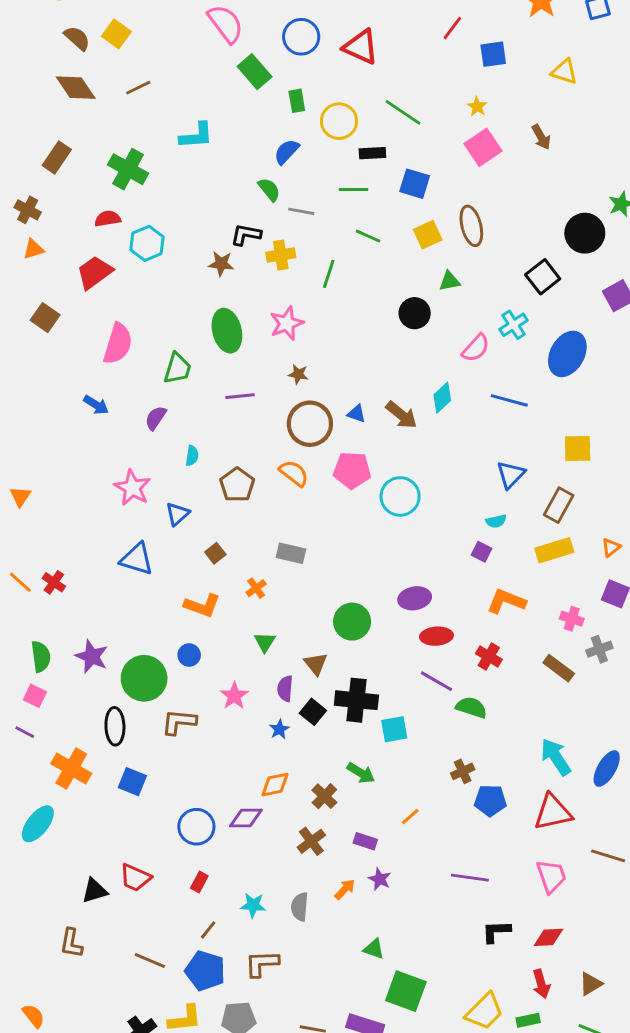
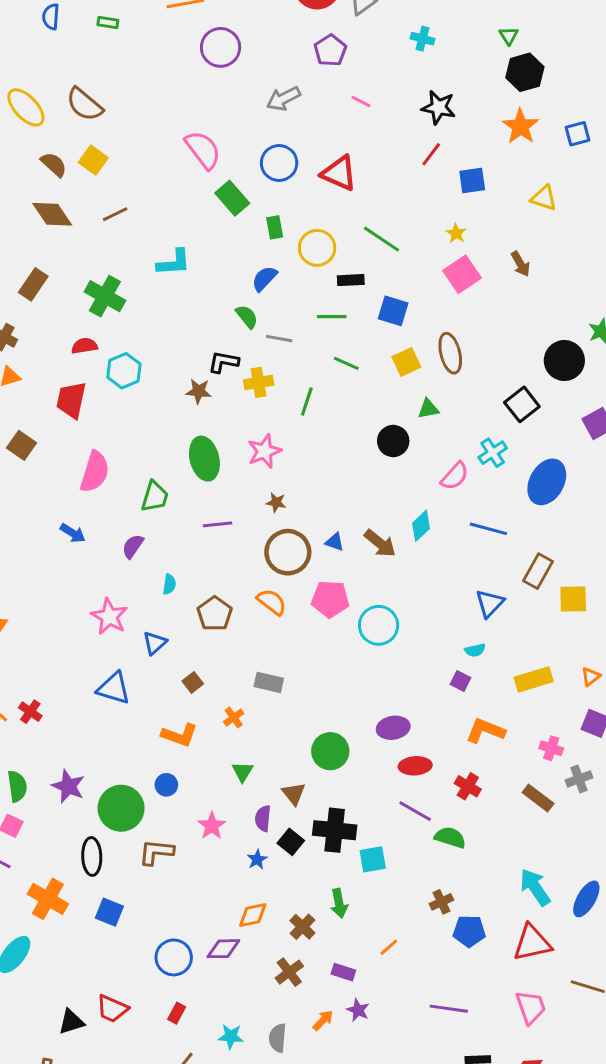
red trapezoid: (95, 272) -> (71, 400), turned -42
yellow square: (578, 448) -> (573, 599), moved
brown rectangle: (559, 505) -> (538, 571), moved
green arrow: (361, 773) -> (339, 903), turned 48

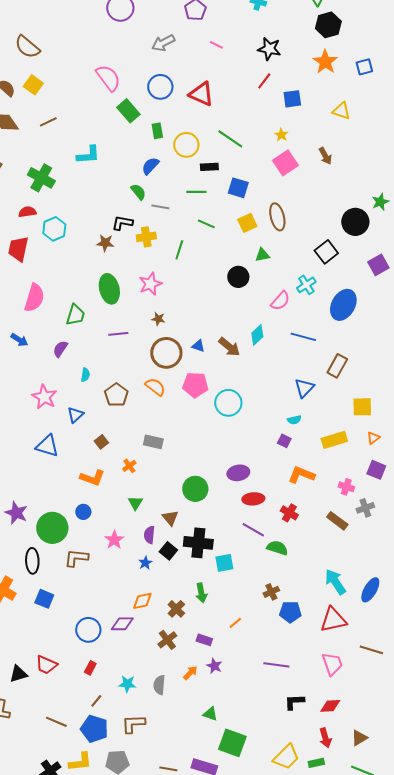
yellow square: (573, 599) -> (362, 407), moved

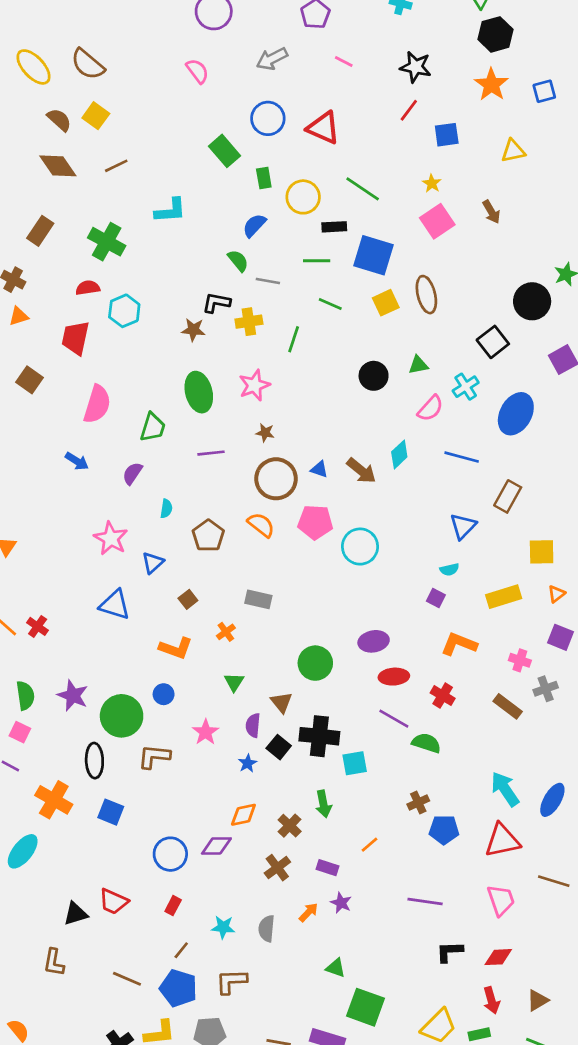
pink semicircle: (108, 78) -> (197, 71), moved, size x0.7
yellow triangle: (341, 111) -> (513, 151), turned -30
blue square: (238, 188) -> (374, 255), size x1.4
green triangle: (262, 255) -> (418, 365), moved

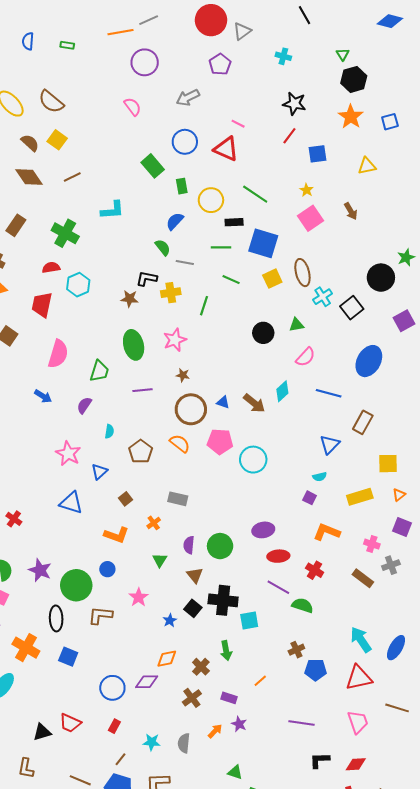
pink line: (344, 62) -> (238, 124), moved
cyan cross: (466, 387) -> (323, 297), moved
purple semicircle: (253, 725) -> (189, 545), moved

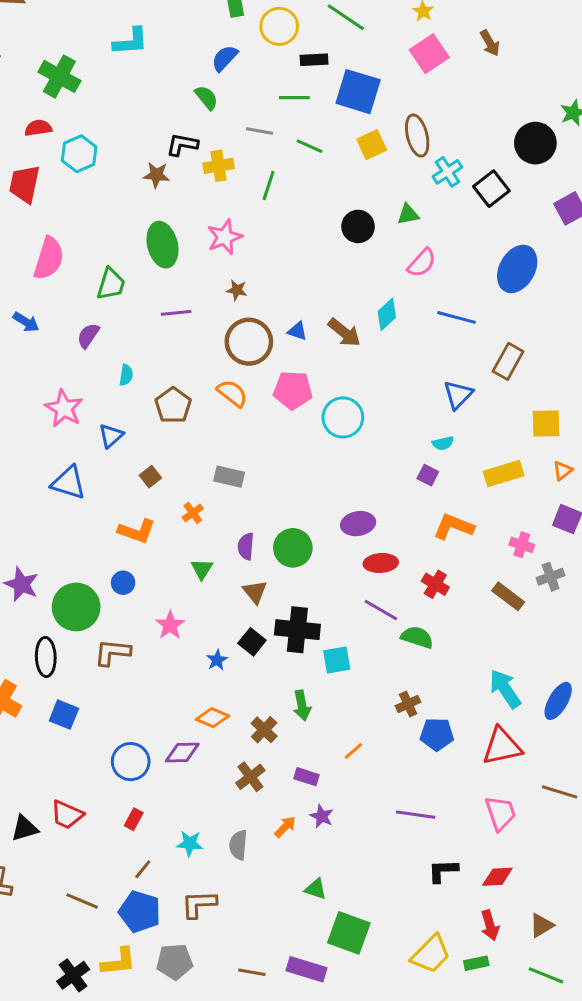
gray line: (185, 262) -> (259, 131), moved
orange diamond: (167, 659) -> (213, 718), turned 35

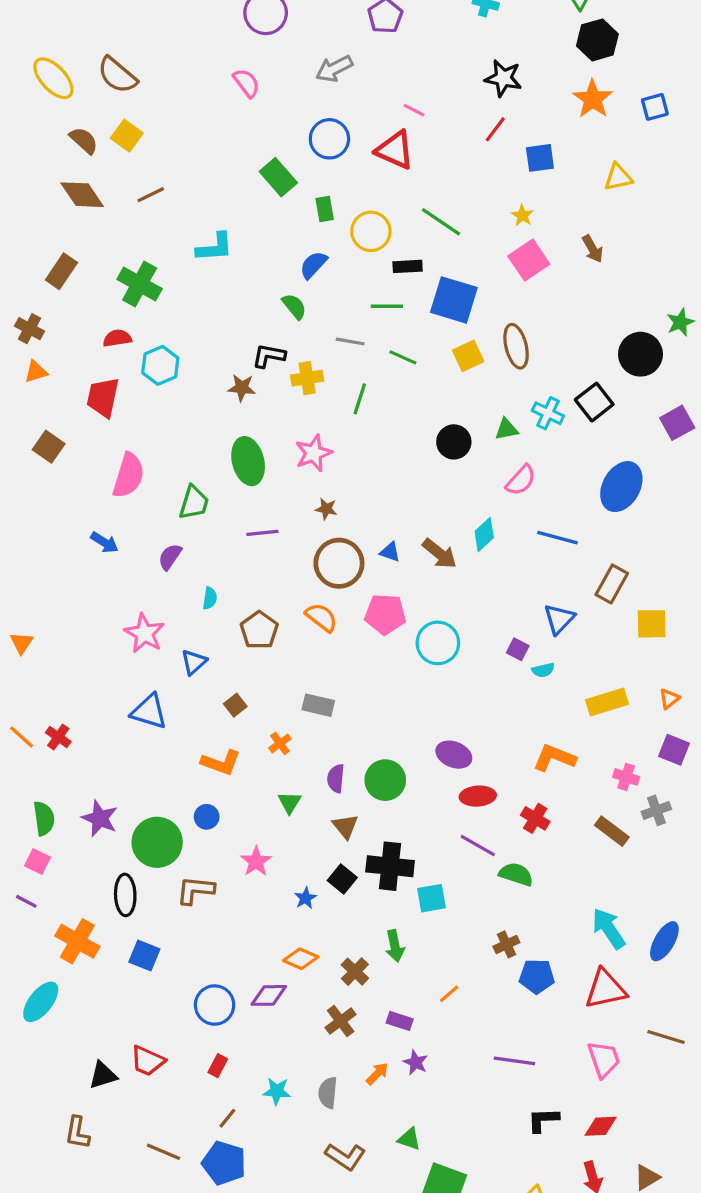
cyan cross: (447, 172) -> (548, 413), moved, turned -32
yellow square: (546, 424) -> (652, 624), moved
purple square: (428, 475) -> (518, 649), moved
purple ellipse: (358, 524) -> (454, 755), turned 32
brown L-shape: (199, 904) -> (345, 1157), moved, turned -144

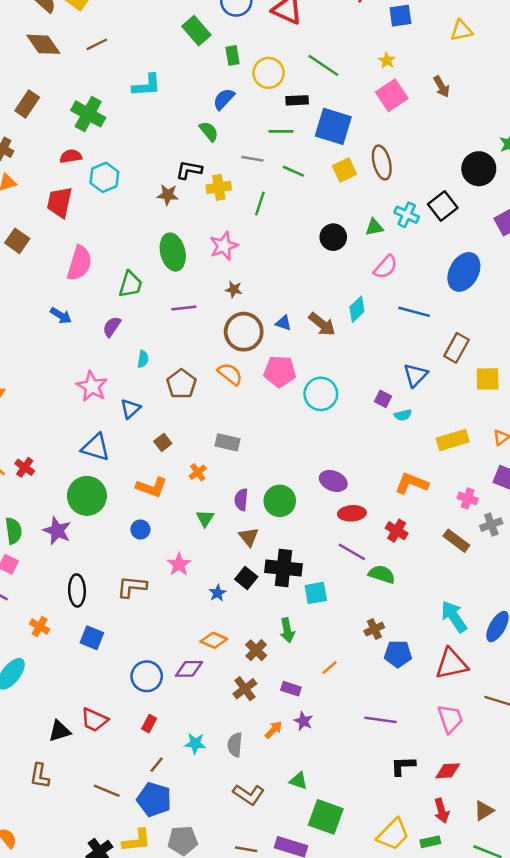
green circle: (157, 842) -> (87, 496), moved
orange cross: (77, 941) -> (40, 627), size x0.6

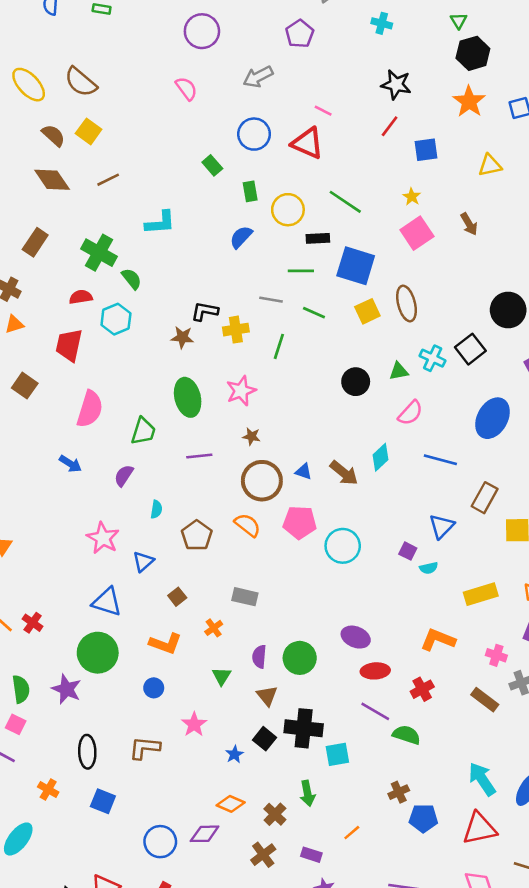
green rectangle: (196, 31) -> (212, 165), size x0.7
green semicircle: (209, 131) -> (132, 279), moved
red cross: (397, 531) -> (422, 689), turned 30

